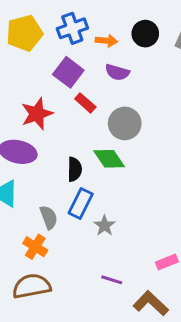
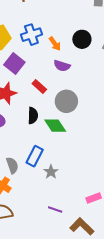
orange arrow: (106, 41) -> (55, 44), turned 48
purple square: (68, 72) -> (14, 63), moved
black semicircle: (75, 169) -> (33, 116), moved

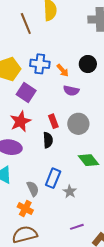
blue cross: (31, 35) -> (40, 64), turned 30
red rectangle: (39, 87) -> (53, 121), moved, turned 32
green diamond: (55, 126) -> (88, 160), moved
purple line: (55, 210) -> (77, 227), turned -32

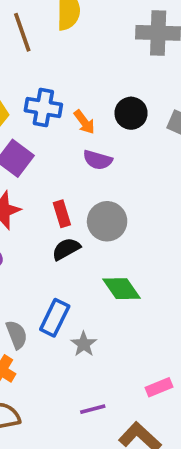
black semicircle: (48, 140) -> (66, 249), moved, turned -119

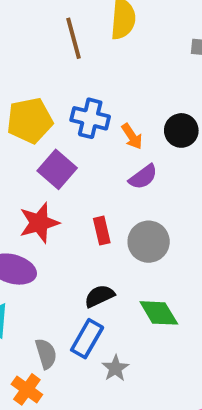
purple semicircle: (98, 160) -> (143, 177), turned -56
black semicircle: (66, 249) -> (99, 296), moved

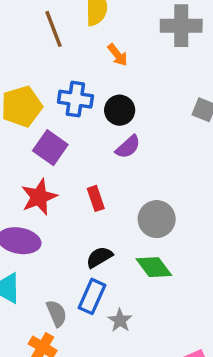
black circle: (181, 130) -> (120, 110), moved
orange arrow: (132, 136) -> (118, 55), moved
gray circle: (149, 242) -> (157, 219), moved

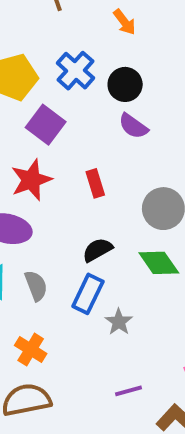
blue cross: (75, 99) -> (76, 71), turned 32
purple semicircle: (128, 147) -> (133, 126), turned 76
gray semicircle: (57, 313) -> (36, 286), moved

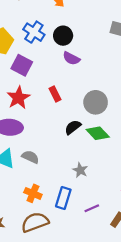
black semicircle: (98, 250) -> (73, 127), moved
gray semicircle: (36, 286) -> (30, 157), turned -35
blue rectangle: (88, 294) -> (63, 198), moved

